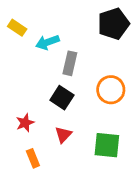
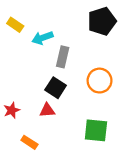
red star: (25, 123) -> (12, 110), moved
red triangle: (63, 135) -> (47, 110), moved, turned 42
orange rectangle: (33, 158) -> (29, 142), turned -35

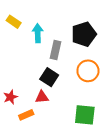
black pentagon: (102, 21) -> (84, 34), moved
cyan arrow: (43, 38) -> (38, 33), turned 108
orange rectangle: (29, 142) -> (26, 115), moved, turned -56

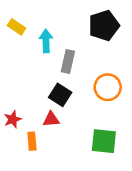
black pentagon: (84, 34) -> (104, 26), moved
orange rectangle: (26, 115) -> (32, 141), turned -72

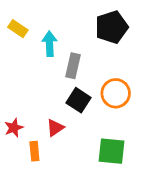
black square: (60, 95) -> (78, 100), moved
red triangle: (51, 119) -> (55, 128), turned -30

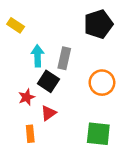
cyan arrow: (50, 44) -> (37, 56), moved
black square: (78, 100) -> (48, 81), moved
red star: (14, 128) -> (27, 97), moved

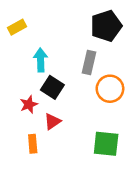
yellow rectangle: (16, 25) -> (17, 27), turned -63
gray rectangle: (64, 58) -> (89, 63), moved

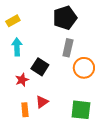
black pentagon: (106, 26) -> (65, 18), moved
cyan arrow: (41, 60) -> (17, 47), moved
red triangle: (52, 121) -> (42, 102), moved

